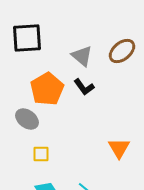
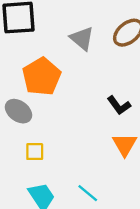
black L-shape: (84, 87) -> (119, 105), moved

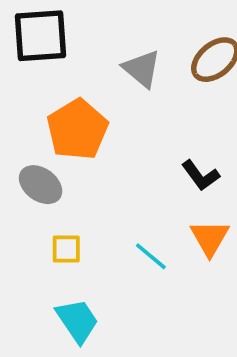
cyan line: (88, 193) -> (151, 256), moved

